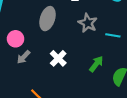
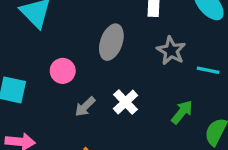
gray arrow: (24, 57) -> (85, 107), moved

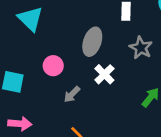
white cross: (125, 102) -> (104, 74), moved

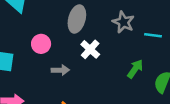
gray arrow: (72, 94) -> (60, 70), turned -133

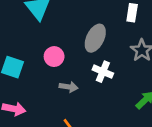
white cross: (90, 49) -> (103, 72), turned -30

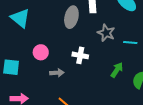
gray ellipse: (95, 38) -> (71, 17), moved

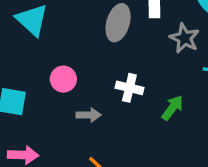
gray star: (106, 33) -> (184, 38), moved
green arrow: (117, 70) -> (172, 108), moved

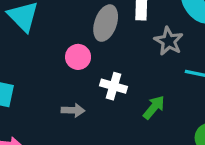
pink circle: (63, 79) -> (78, 57), moved

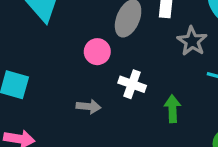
green arrow: (154, 107) -> (172, 109), turned -45

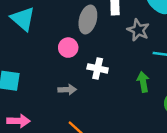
green arrow: (172, 109) -> (143, 82), moved

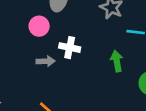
gray arrow: (67, 90) -> (46, 61), moved

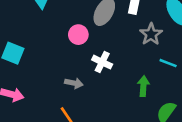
gray arrow: (46, 61) -> (74, 83), moved

